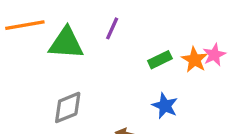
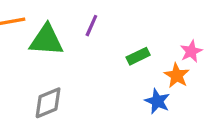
orange star: (194, 60) -> (177, 75), moved
blue star: (165, 106) -> (157, 101), moved

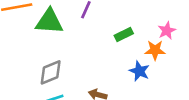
orange star: (177, 75) -> (155, 50), turned -30

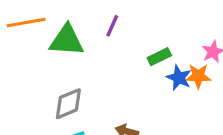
blue star: (139, 71) -> (179, 78), moved

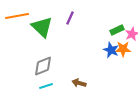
green triangle: (67, 40) -> (42, 27), turned 40
green rectangle: (159, 57) -> (117, 30), moved

